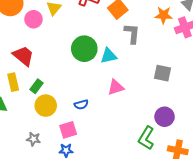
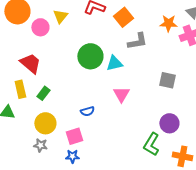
gray L-shape: (132, 33) -> (137, 41), turned 75
pink triangle: (116, 87) -> (121, 94), turned -42
yellow circle: (46, 106) -> (45, 123), moved

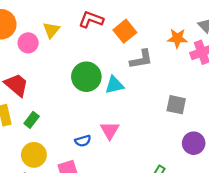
pink triangle: (121, 94) -> (110, 130), moved
purple circle: (169, 123) -> (194, 143), moved

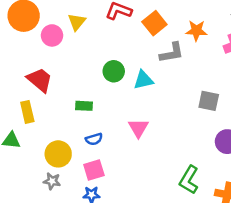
orange star: (177, 38) -> (196, 31), moved
green circle: (86, 77) -> (114, 71), size x0.7
green rectangle: (32, 120) -> (84, 106), moved, turned 56
blue semicircle: (83, 141) -> (94, 139), moved

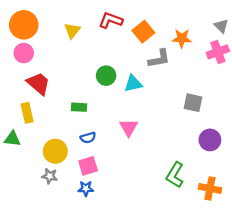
pink circle: (52, 35) -> (24, 53), moved

